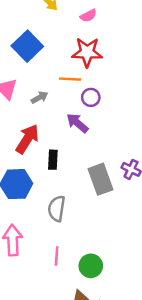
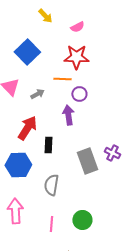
purple arrow: (77, 123) -> (68, 115), turned 42
green circle: (91, 266) -> (82, 220), moved

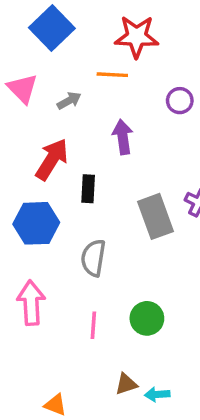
purple circle: (79, 94) -> (180, 101), moved

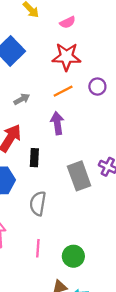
orange line: (112, 75) -> (63, 91), moved, turned -30
purple circle: (180, 101) -> (97, 87), moved
green circle: (147, 318) -> (73, 256), moved

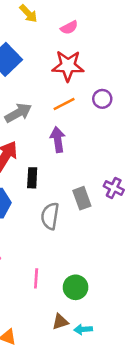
gray arrow: (22, 99) -> (18, 113), size x1.5
gray rectangle: (79, 176) -> (82, 198), size x0.7
gray semicircle: (38, 203) -> (50, 216), moved

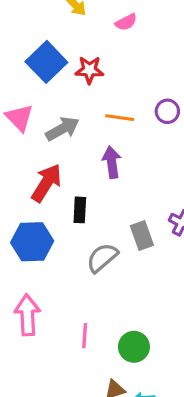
red star: (68, 66) -> (89, 70), moved, size x0.7
orange line: (64, 104) -> (120, 118), turned 35
gray semicircle: (50, 216) -> (102, 258), turned 40

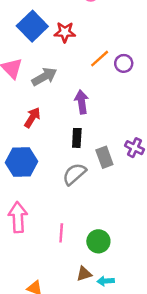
orange line: (120, 118) -> (100, 59), moved, turned -50
red arrow: (46, 183) -> (32, 118), size x0.7
black rectangle: (80, 210) -> (77, 138), moved

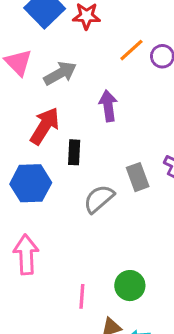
red arrow: (32, 118) -> (45, 126), size x1.4
black rectangle: (77, 138) -> (74, 152), moved
pink line: (61, 233) -> (82, 296), moved

